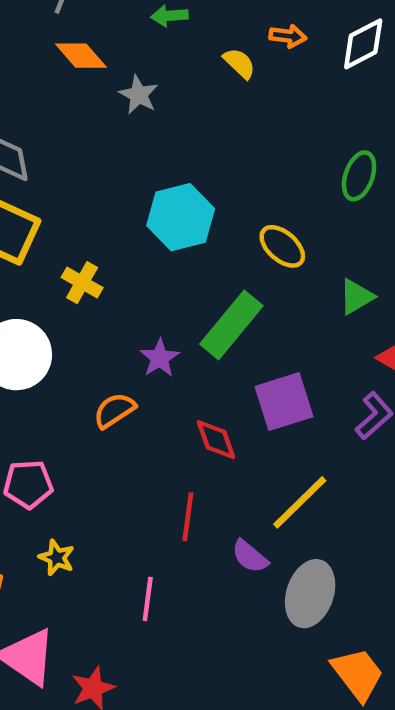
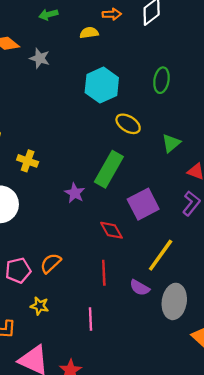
yellow semicircle: (239, 63) -> (89, 33), turned -42
cyan hexagon: (181, 217) -> (102, 85), moved
orange semicircle: (114, 410) -> (51, 263), moved

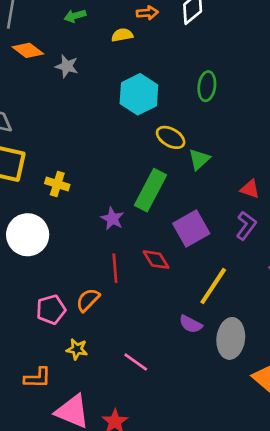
green triangle: (171, 143) -> (199, 159), moved
red line: (104, 273) -> (115, 268), moved
pink line: (91, 319) -> (136, 362), turned -50

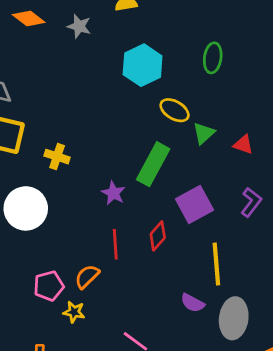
gray star: (67, 66) -> (79, 26), moved
red triangle: (250, 189) -> (243, 145), moved
red diamond: (156, 260) -> (158, 236), turned 72
yellow line: (213, 286) -> (216, 264), turned -39
yellow star: (77, 349) -> (74, 312), moved

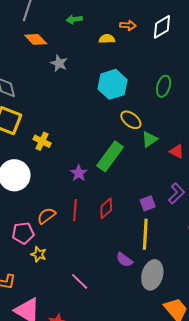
gray star: (79, 26) -> (59, 63), moved
purple square: (194, 204) -> (148, 203), moved, size x0.6
orange semicircle: (87, 277) -> (46, 216), moved

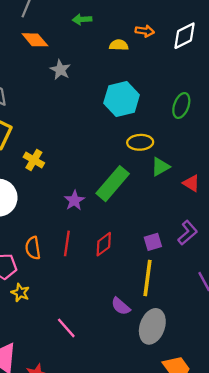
yellow ellipse: (131, 120) -> (140, 142), turned -45
orange semicircle: (46, 216) -> (33, 248), turned -66

